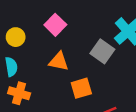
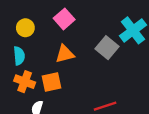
orange triangle: (59, 61) -> (65, 54), turned -30
orange square: (81, 88) -> (52, 82), moved

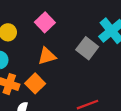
orange square: (52, 82) -> (35, 83), turned -30

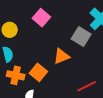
orange triangle: (47, 56) -> (62, 56), moved

